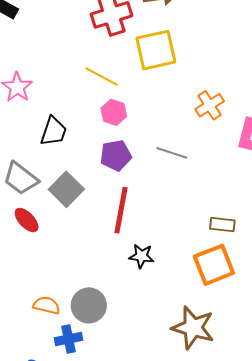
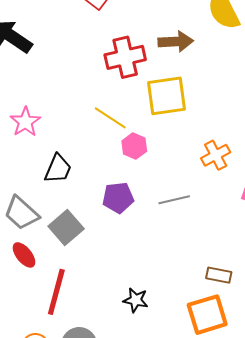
pink hexagon: (114, 112) -> (134, 146), moved
gray line: (172, 153) -> (174, 200), turned -36
red line: (121, 210) -> (56, 292), moved

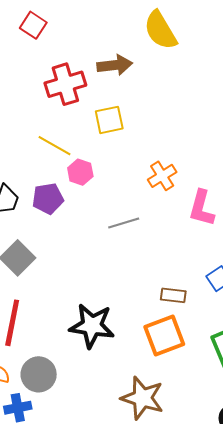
yellow square: (167, 96) -> (109, 120), size x0.7
purple pentagon: (118, 198) -> (48, 199), moved
black star: (136, 300) -> (92, 326), size x1.8

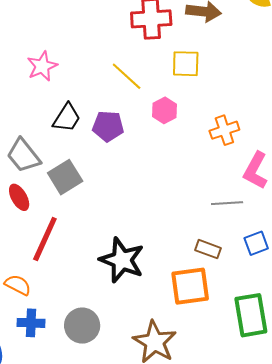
pink hexagon: (80, 172) -> (165, 110), moved
gray line: (124, 223) -> (227, 203), moved
gray circle: (39, 374) -> (82, 326), moved

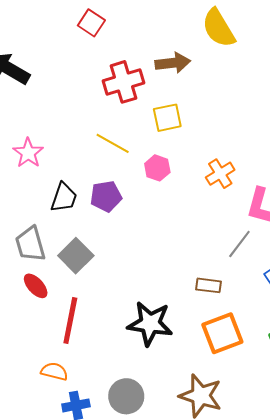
gray trapezoid: (24, 156) -> (30, 244), turned 36
gray line: (227, 203) -> (239, 244), turned -36
brown rectangle: (208, 249) -> (208, 285), moved

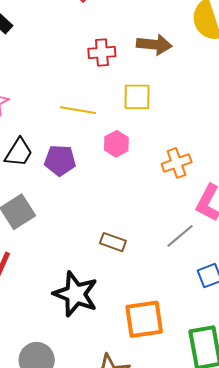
red cross: (123, 82) -> (102, 52), size x0.7
yellow line: (113, 143) -> (78, 110), turned -32
brown rectangle: (208, 285) -> (113, 242), moved

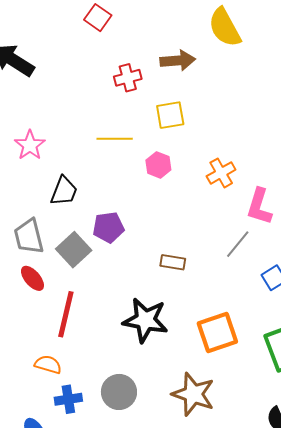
purple pentagon: (60, 160) -> (108, 227), moved

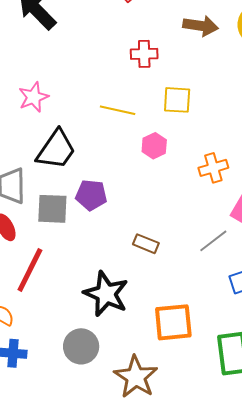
brown arrow: (178, 61) -> (201, 26), moved
black trapezoid: (64, 191) -> (56, 150), size x1.4
gray square: (74, 250) -> (52, 209), turned 32
gray circle: (119, 392) -> (81, 346), moved

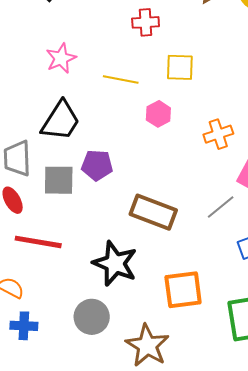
pink star: (34, 97) -> (61, 58), moved
brown rectangle: (146, 244) -> (153, 212), size x1.8
red line: (30, 270) -> (38, 242), turned 75

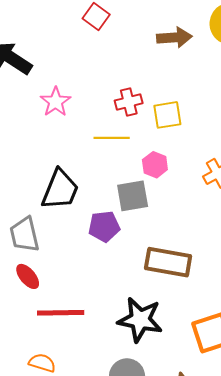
red cross: (146, 22) -> (129, 102), moved
pink star: (61, 58) -> (56, 102), moved
gray square: (59, 180) -> (133, 196), moved

